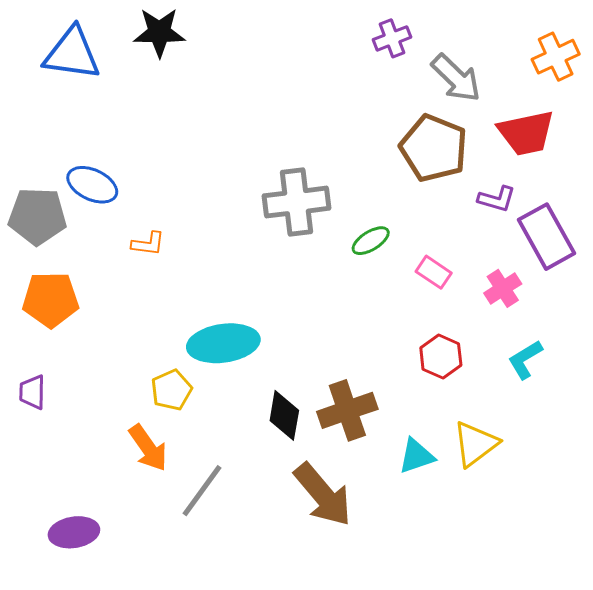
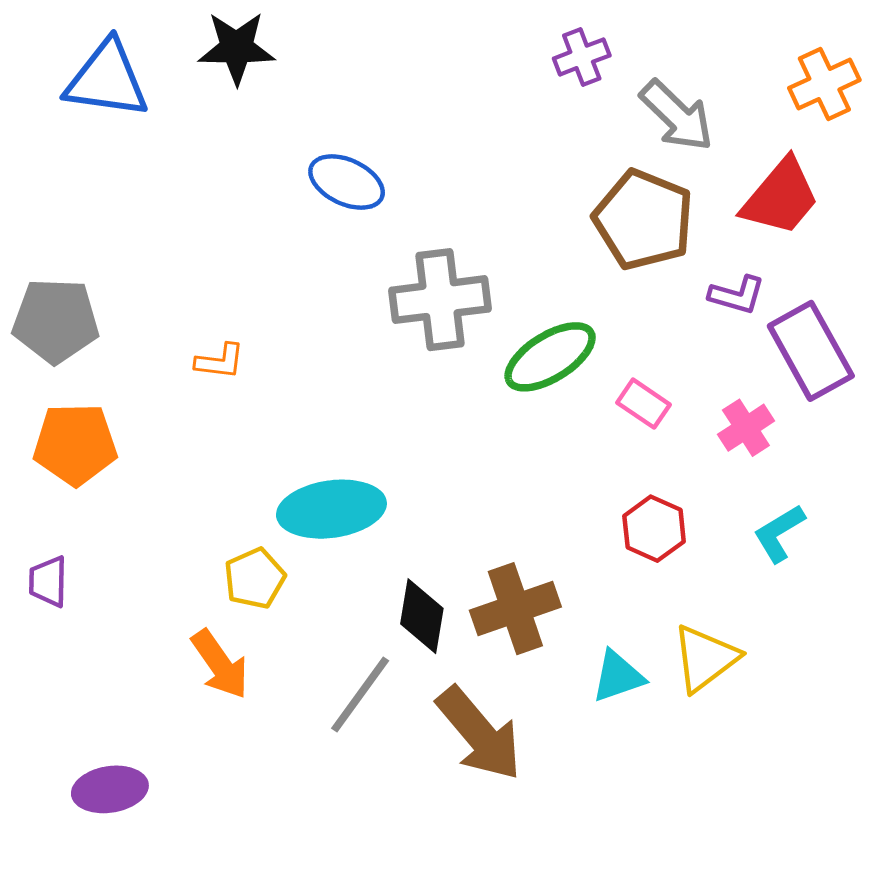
red trapezoid: (526, 133) -> (781, 197), turned -38
blue ellipse: (92, 185) -> (347, 182), moved
green ellipse: (371, 241) -> (550, 357), size x1.6
gray line: (202, 491) -> (360, 694), moved

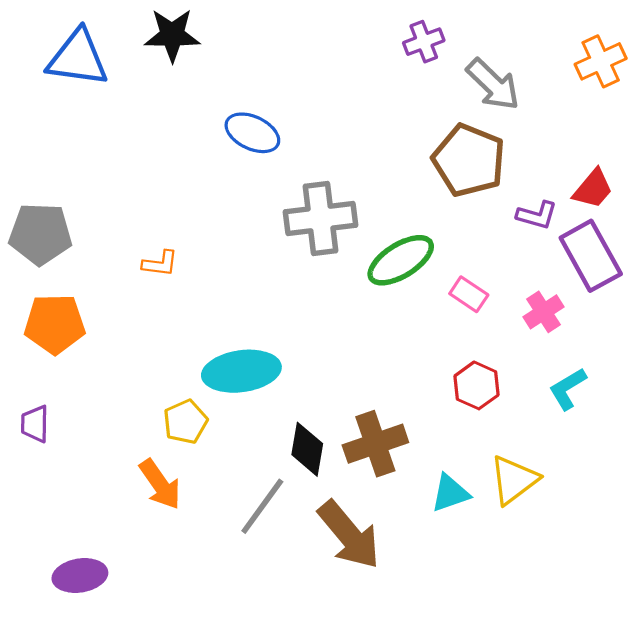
red trapezoid: (781, 197) -> (593, 189), moved, size x0.7

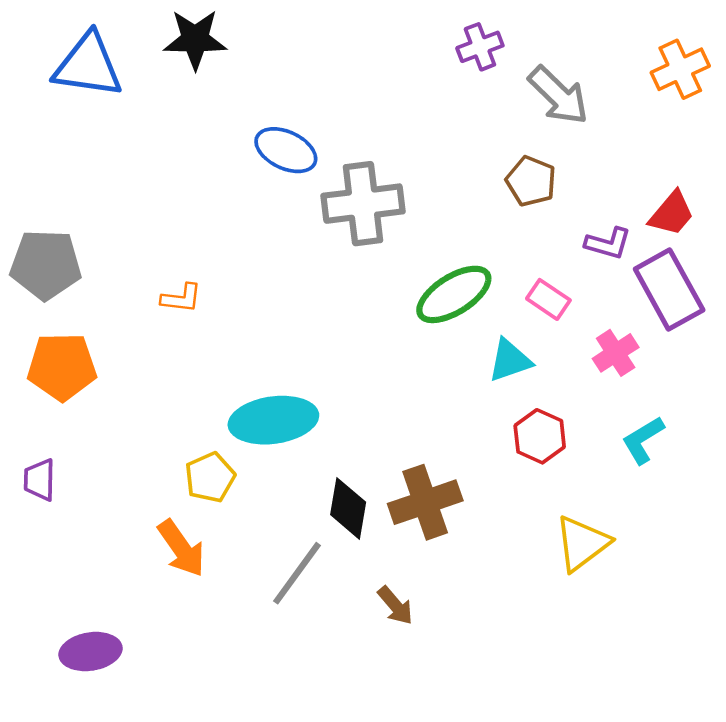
brown pentagon: (469, 160) -> (531, 181), size x0.6
gray cross: (320, 218) -> (363, 204), moved
pink rectangle: (469, 294) -> (548, 299), moved
cyan triangle: (450, 493) -> (510, 360), moved
brown arrow: (349, 535) -> (395, 605), size x0.5

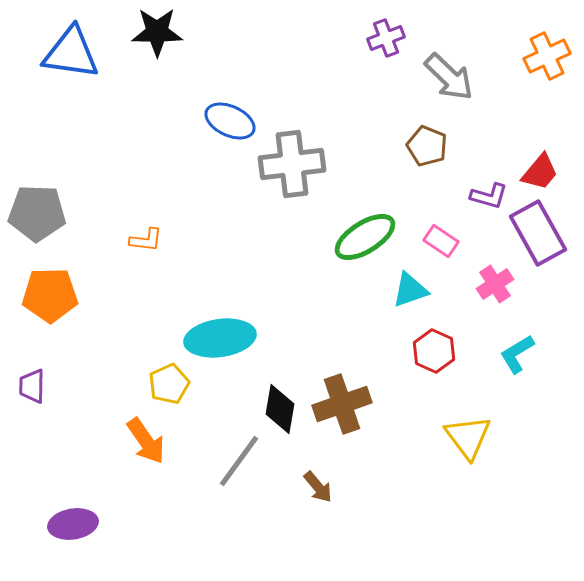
yellow triangle: (582, 543) -> (468, 437), turned -30

